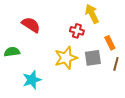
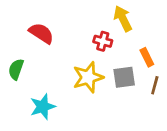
green semicircle: (12, 52) -> (16, 69), turned -63

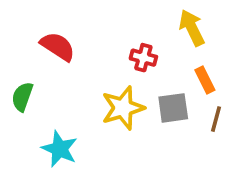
yellow arrow: (123, 19) -> (192, 28), moved
cyan star: (43, 107) -> (60, 149), turned -30

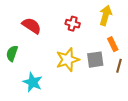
yellow arrow: (192, 28) -> (106, 15), turned 42
red cross: (143, 58) -> (73, 24), moved

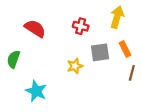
yellow star: (68, 60) -> (75, 66), size x0.6
gray square: (95, 60) -> (100, 52), moved

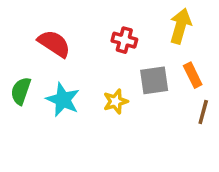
cyan star: (36, 91) -> (63, 100), moved

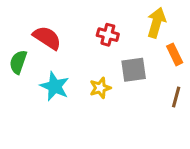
orange rectangle: (193, 75) -> (175, 54), moved
green semicircle: (21, 91) -> (18, 62), moved

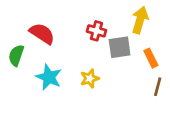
orange rectangle: (175, 54) -> (151, 58), moved
gray square: (134, 70) -> (120, 47), moved

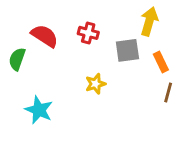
red cross: (96, 31) -> (88, 33), moved
cyan star: (49, 77) -> (39, 110), moved

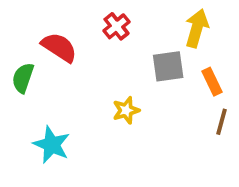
red cross: (88, 33) -> (117, 26), moved, turned 36

